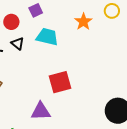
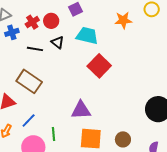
orange star: (83, 22) -> (123, 20), turned 30
red square: (60, 82) -> (99, 66), moved, turned -30

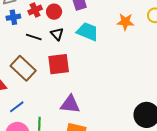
red square: (99, 66) -> (59, 64), moved, turned 30

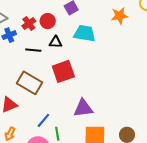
black triangle: (57, 34) -> (55, 42), turned -32
blue line: (17, 107) -> (43, 120), moved

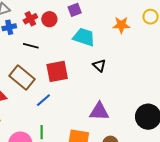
black triangle: (55, 42) -> (99, 65), moved, turned 32
purple triangle: (83, 108) -> (99, 111), moved
blue line: (43, 120) -> (43, 100), moved

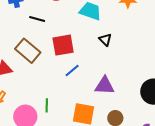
blue line: (43, 100) -> (72, 70), moved

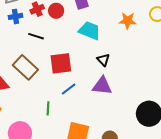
purple triangle: (105, 86) -> (102, 86), moved
green line: (47, 105) -> (48, 108), moved

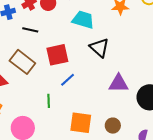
black triangle: (103, 60) -> (99, 48), size x1.5
purple triangle: (102, 86) -> (119, 83), moved

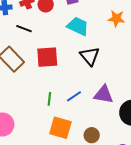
blue line: (68, 80) -> (74, 96), moved
green line: (49, 101) -> (49, 99), moved

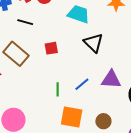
red square: (47, 57) -> (51, 48), size x0.6

